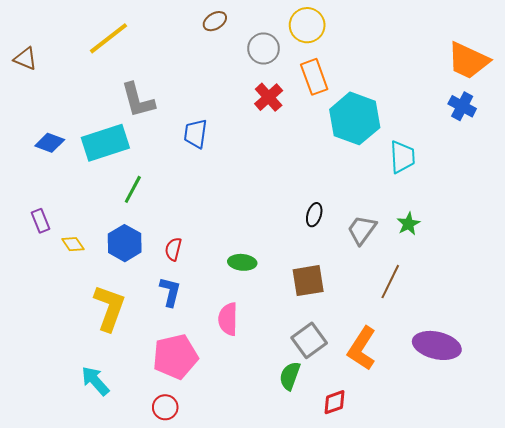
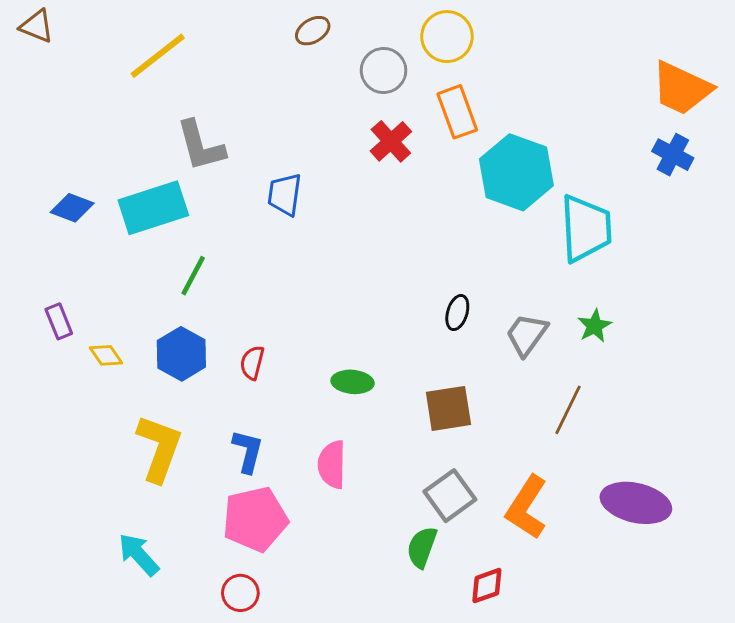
brown triangle: (25, 59) -> (37, 26), moved
cyan trapezoid: (402, 157) -> (586, 228), size x1.4
blue L-shape: (170, 292) -> (248, 451), moved

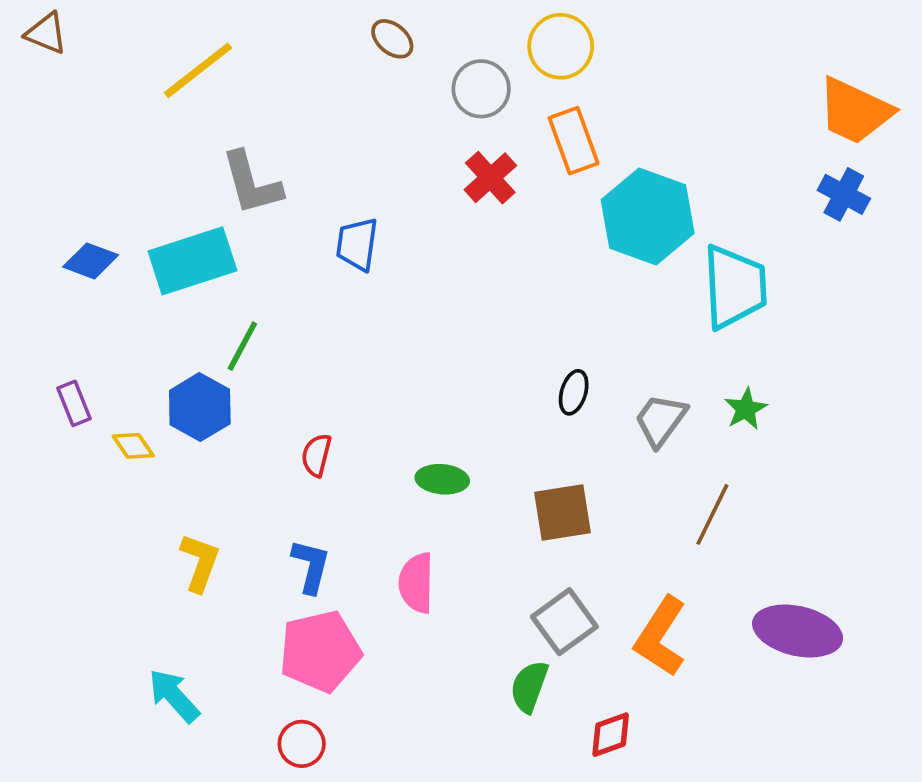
brown ellipse: (313, 31) -> (392, 39), turned 72
blue hexagon: (181, 354) -> (200, 407), moved
yellow L-shape: (159, 448) -> (200, 563), size x0.7

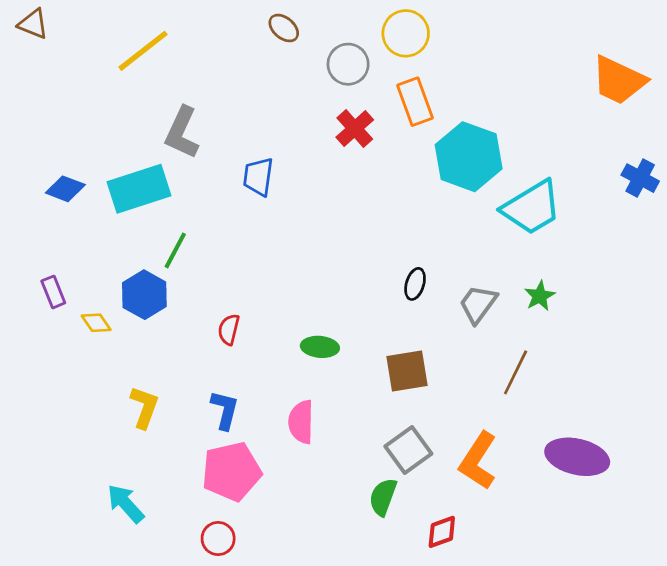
gray L-shape: (252, 183) -> (182, 133), turned 40
blue cross: (844, 194) -> (640, 178), moved
cyan trapezoid: (735, 287) -> (532, 208), turned 62

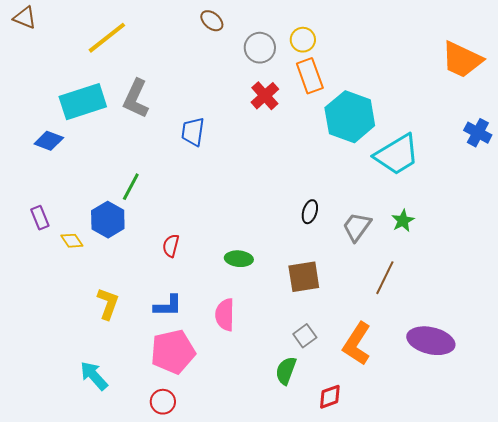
yellow circle: (406, 33) -> (303, 40), moved, size x0.7
cyan rectangle: (139, 189) -> (83, 102), moved
blue L-shape: (225, 410) -> (168, 306), turned 76
gray square: (408, 450) -> (305, 336), size x0.7

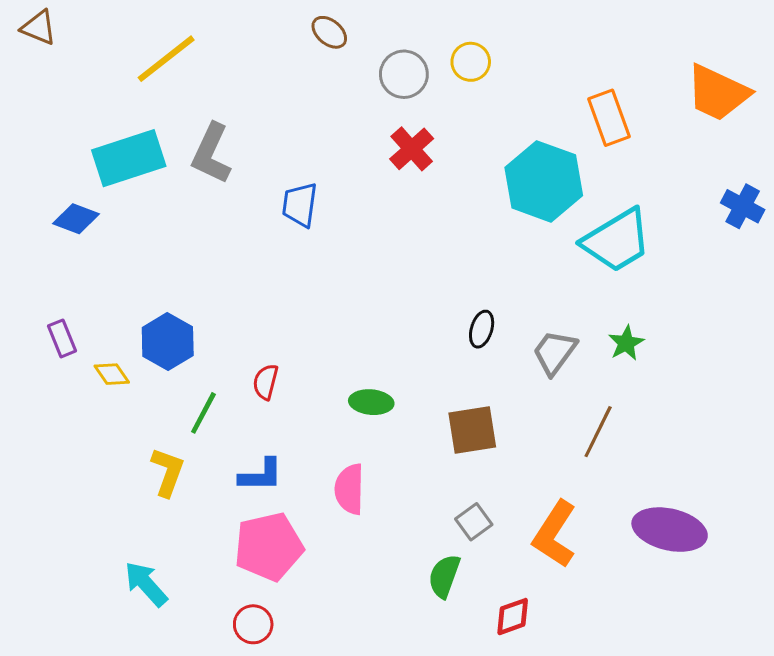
orange rectangle: (310, 76) -> (609, 118), moved
green line: (131, 187) -> (203, 413), moved

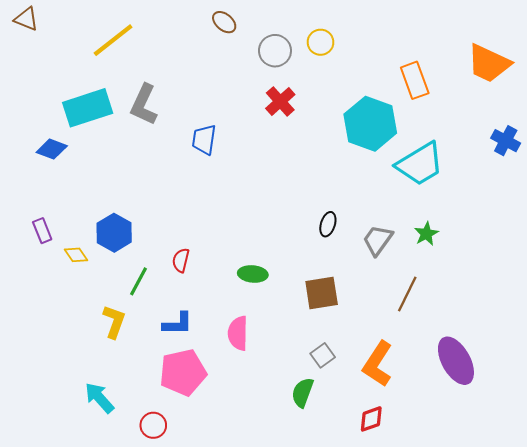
purple ellipse: (670, 530) -> (456, 361), turned 48
red diamond: (513, 617) -> (371, 419), moved
red circle: (253, 624) -> (153, 425), moved

